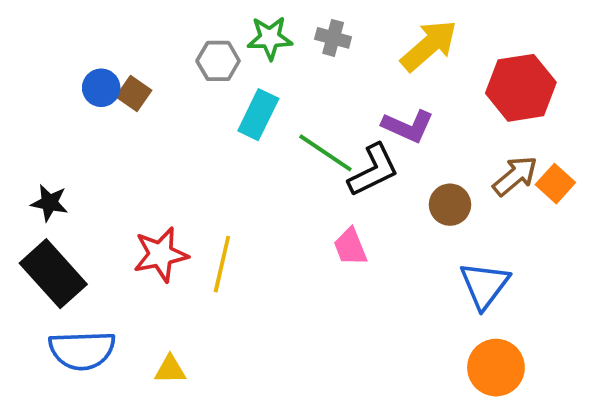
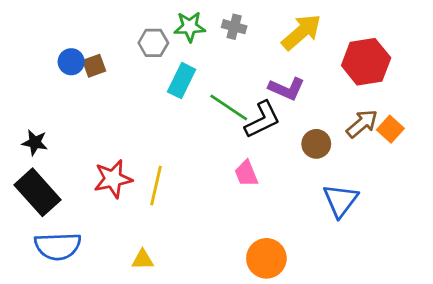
brown square: (134, 94) -> (94, 66), turned 35
orange circle: (496, 368) -> (266, 258), moved
yellow triangle: (170, 369) -> (143, 260), moved

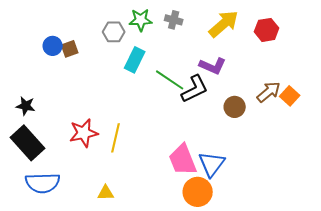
red hexagon: (366, 62) -> (267, 30), moved, size x0.7
pink trapezoid: (246, 173) -> (183, 160), moved, size x1.6
blue triangle: (340, 200) -> (212, 164), moved

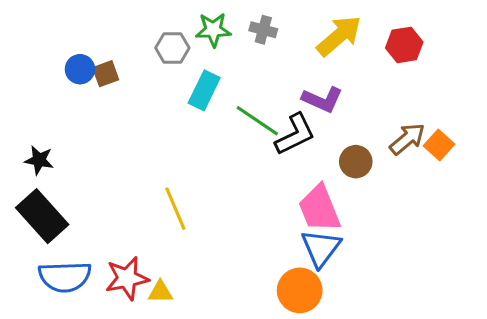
red star: (84, 133) -> (127, 278), moved
yellow line: (116, 138) -> (175, 209), turned -36
pink trapezoid: (183, 160) -> (319, 209), moved

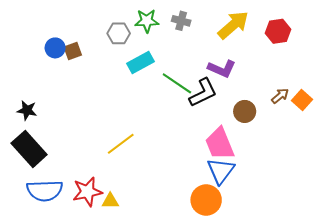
cyan rectangle: (204, 90) -> (141, 62), turned 35
brown arrow: (407, 139) -> (280, 96), size x0.7
yellow line: (175, 209) -> (121, 144), turned 76

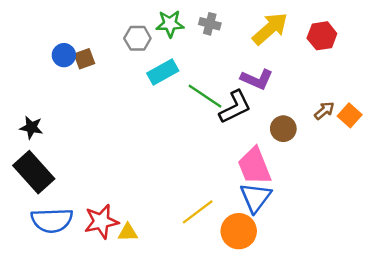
yellow line: (121, 144) -> (198, 212), moved

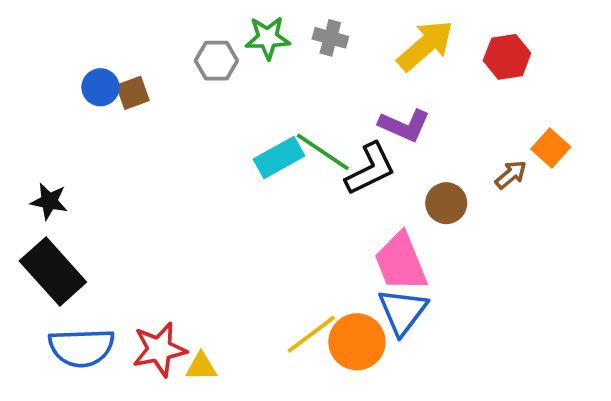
cyan rectangle: (163, 72) -> (279, 158), moved
orange square: (350, 115) -> (551, 148), moved
orange circle: (239, 231) -> (357, 342), moved

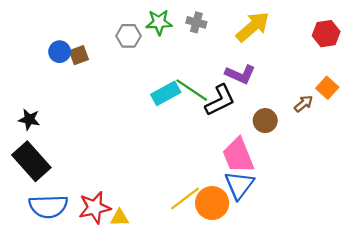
red hexagon: (507, 57) -> (326, 34), moved

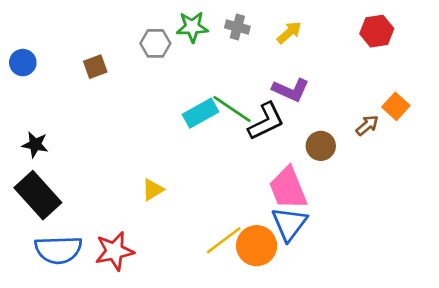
yellow arrow: (253, 27) -> (289, 32), moved, size x0.6
red hexagon: (326, 34) -> (377, 31), moved
blue circle: (60, 52) -> (23, 63), moved
yellow triangle: (119, 218) -> (153, 190), moved, turned -30

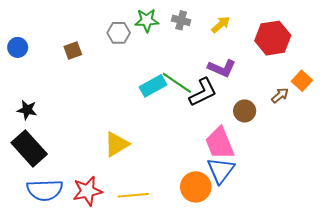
red hexagon: (377, 31) -> (273, 38), moved, size x1.4
yellow triangle: (153, 190) -> (117, 144), size x1.5
yellow line: (224, 240) -> (133, 195), moved, turned 32

